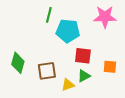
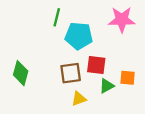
brown square: (47, 71) -> (71, 73), moved
green triangle: (84, 76) -> (107, 86), moved

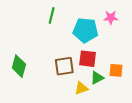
pink star: (122, 20) -> (111, 18), size x0.6
cyan pentagon: (79, 36) -> (85, 30), moved
yellow triangle: (79, 99) -> (81, 88), moved

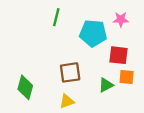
red square: (88, 59) -> (118, 55), moved
green diamond: (19, 66) -> (25, 87), moved
yellow triangle: (81, 88) -> (67, 101), moved

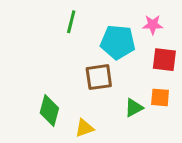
red square: (118, 55) -> (164, 60), moved
brown square: (70, 72) -> (99, 77), moved
green diamond: (25, 87) -> (49, 111), moved

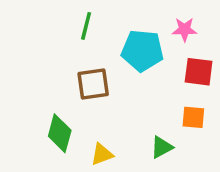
brown square: (99, 77) -> (93, 84), moved
green triangle: (134, 108) -> (162, 147), moved

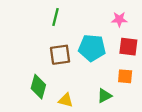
cyan pentagon: (142, 51) -> (92, 48), moved
yellow triangle: (102, 154) -> (66, 100), turned 35

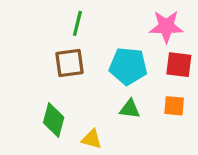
pink star: (119, 19) -> (166, 27), size x1.5
brown square: (60, 55) -> (69, 63), moved
green triangle: (105, 96) -> (130, 109), moved, turned 35

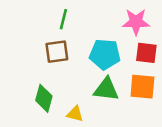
orange square: (174, 106) -> (142, 87), size x1.5
green triangle: (130, 109) -> (106, 89), size x1.5

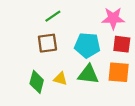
green line: (63, 19) -> (53, 16), turned 42
yellow triangle: (75, 114) -> (60, 79), moved

